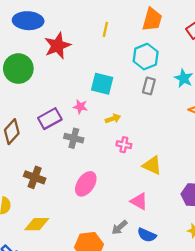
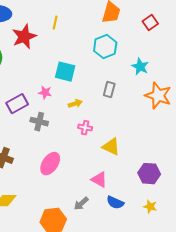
yellow line: (105, 29) -> (55, 23), moved
gray rectangle: (149, 86) -> (109, 90), moved
blue semicircle: (147, 235) -> (115, 203), moved

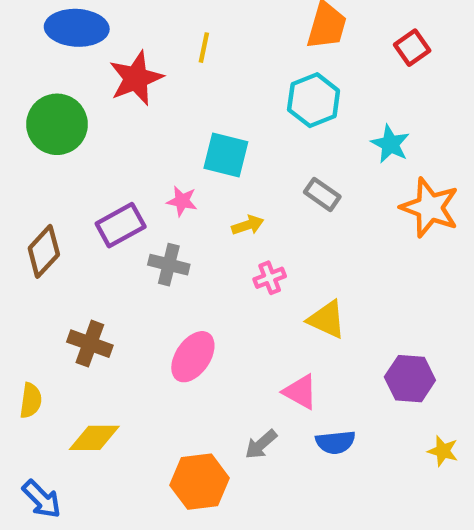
gray rectangle: (109, 90) -> (322, 194), turned -70
pink cross: (85, 128) -> (270, 278), turned -32
blue semicircle: (115, 203) -> (335, 442), turned -30
yellow star: (150, 207) -> (443, 451), moved

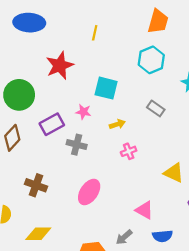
red star: (136, 78) -> (60, 66), moved
green circle: (57, 124) -> (19, 95), moved
yellow triangle: (327, 319) -> (174, 173), moved

